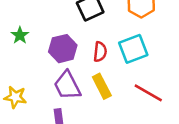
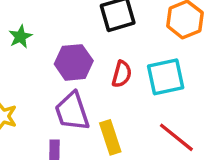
yellow rectangle: (102, 86) -> (110, 137), moved

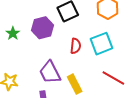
purple hexagon: (74, 62) -> (43, 28), moved

